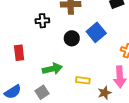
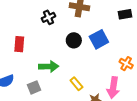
black cross: (42, 21) -> (49, 17), turned -32
yellow rectangle: (83, 80) -> (76, 84), turned 32

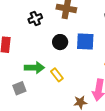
blue square: (99, 39) -> (85, 41), turned 30
yellow rectangle: (76, 84) -> (57, 75), moved

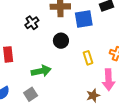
blue square: (85, 41) -> (84, 19), moved
yellow rectangle: (57, 75) -> (88, 58), moved, turned 32

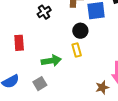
black circle: (61, 41) -> (80, 31), moved
yellow rectangle: (88, 58) -> (77, 50), moved

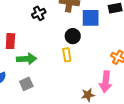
green arrow: (51, 61) -> (27, 59), moved

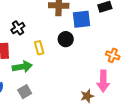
black cross: (39, 13) -> (18, 28), moved
yellow rectangle: (67, 55) -> (39, 48), moved

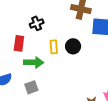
black circle: (66, 39) -> (73, 46), moved

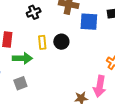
black cross: (37, 23) -> (34, 12), moved

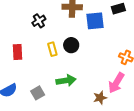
green arrow: (22, 58) -> (66, 80), moved
pink arrow: (100, 86) -> (116, 83), turned 30

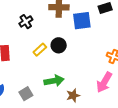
yellow rectangle: (52, 49) -> (40, 50), turned 64
brown star: (100, 98) -> (73, 95), moved

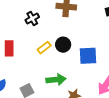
blue square: (82, 21) -> (88, 56), moved

